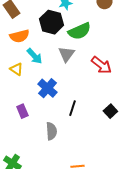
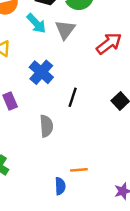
cyan arrow: (34, 56) -> (36, 23), moved
red arrow: (101, 65) -> (109, 43), turned -75

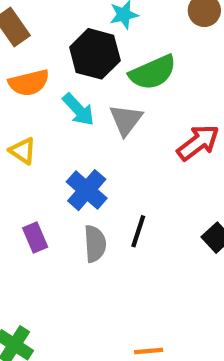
gray semicircle: (46, 126) -> (95, 244), moved

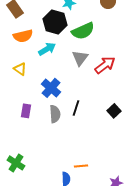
cyan arrow: (78, 110) -> (47, 49), turned -78
gray triangle: (126, 120) -> (80, 58), moved
purple rectangle: (35, 238) -> (26, 111), turned 32

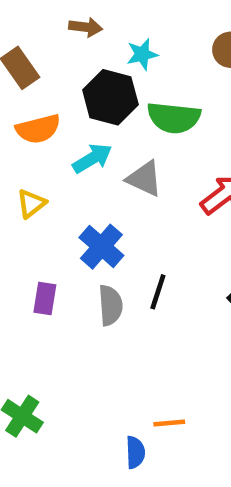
green semicircle: (83, 31) -> (174, 118), turned 30
gray triangle: (80, 58) -> (144, 179), moved, turned -42
yellow triangle: (20, 69) -> (31, 204), turned 48

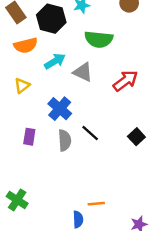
black hexagon: (110, 97) -> (51, 19), moved
black line: (158, 292) -> (90, 133), turned -66

